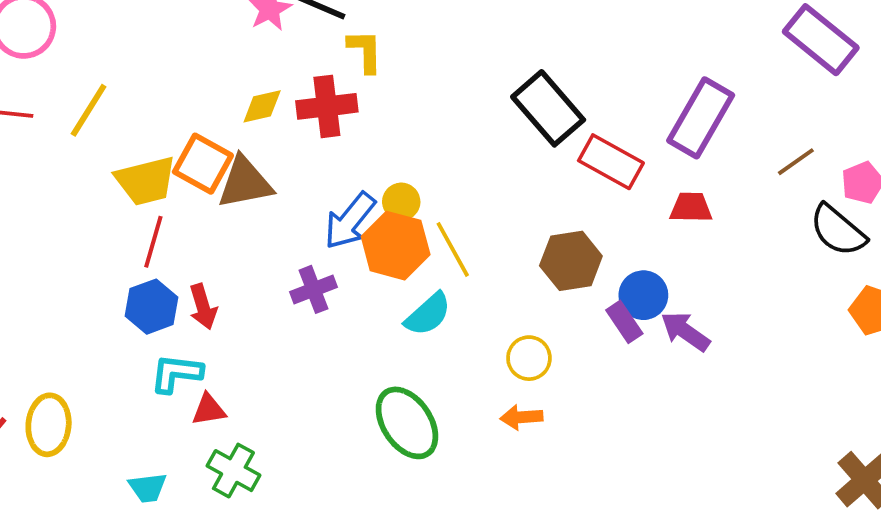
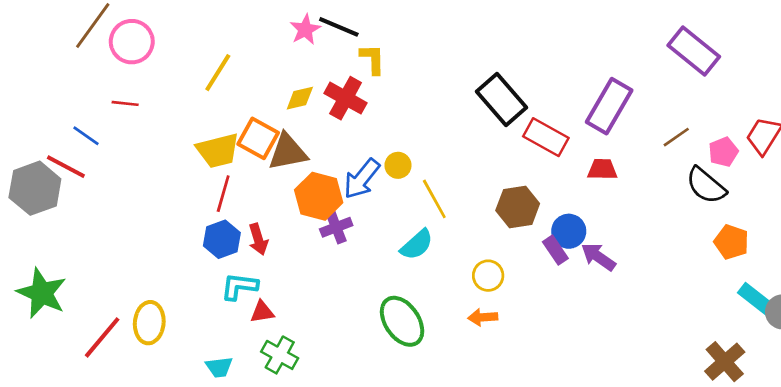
red cross: (327, 106) -> (346, 98), turned 36
yellow line: (89, 110) -> (218, 73), moved
orange hexagon: (396, 246) -> (319, 196), moved

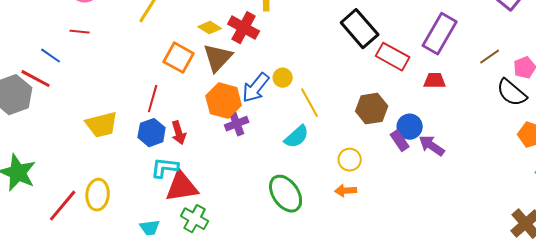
yellow diamond: (300, 98) -> (210, 28), turned 45
yellow trapezoid: (218, 151) -> (102, 125), moved
brown triangle: (288, 152) -> (218, 58), moved, turned -36
red triangle: (262, 312) -> (182, 187), size x1.8

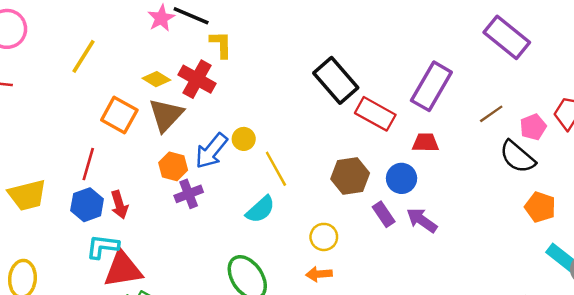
orange hexagon: (224, 101) -> (173, 166), size x0.7
blue circle: (410, 127) -> (402, 178), moved

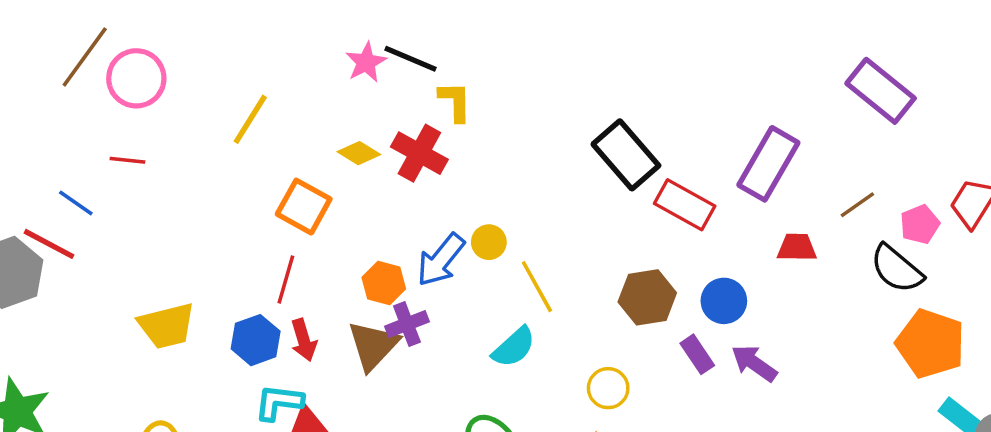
brown triangle: (166, 115) -> (373, 345), moved
red trapezoid: (425, 143) -> (797, 247), moved
red line: (88, 164) -> (286, 280), moved
orange pentagon: (540, 207) -> (930, 344), size x1.5

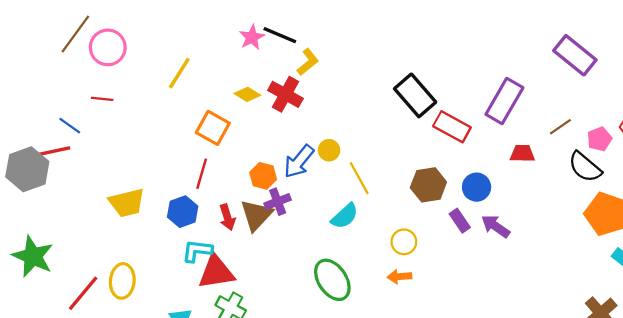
yellow L-shape: (455, 101) -> (308, 62), turned 52
red line: (49, 244) -> (53, 151), turned -40
red arrow: (304, 340) -> (227, 217), moved

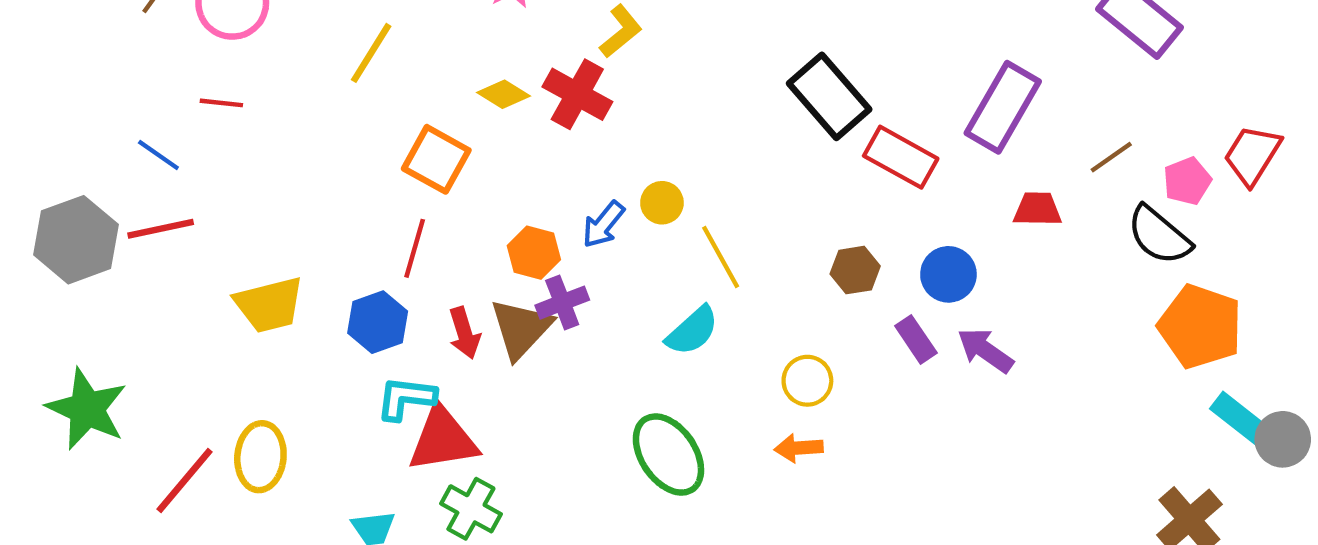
red line: (53, 151) -> (161, 229), moved
blue arrow: (299, 161) -> (603, 224), size x0.7
brown hexagon: (428, 185) -> (855, 270), size x0.7

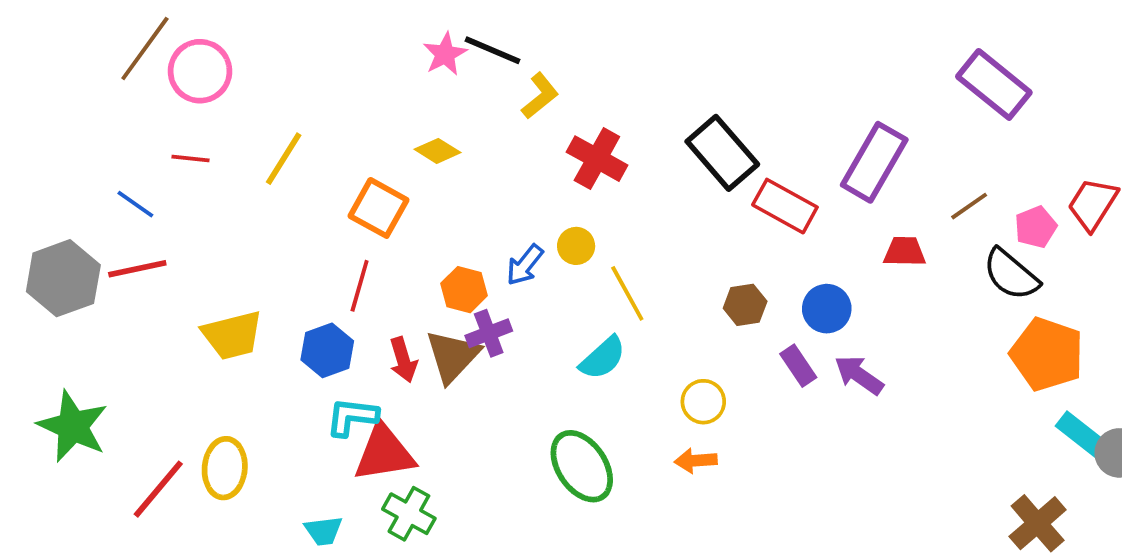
yellow line: (371, 53) -> (284, 159), moved
red cross: (577, 94) -> (597, 159), moved

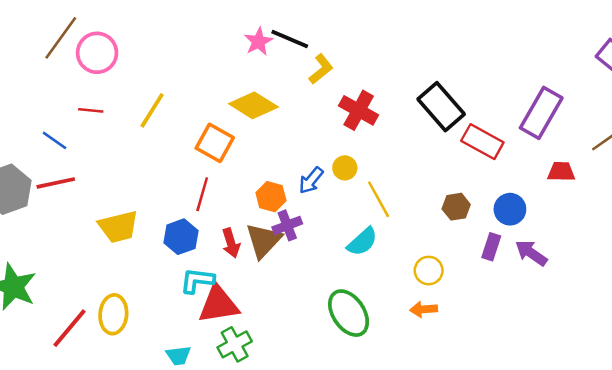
yellow diamond: (437, 151) -> (253, 105), size x1.6
purple rectangle: (798, 366) -> (491, 247), turned 52
green cross: (409, 514) -> (235, 344), turned 32

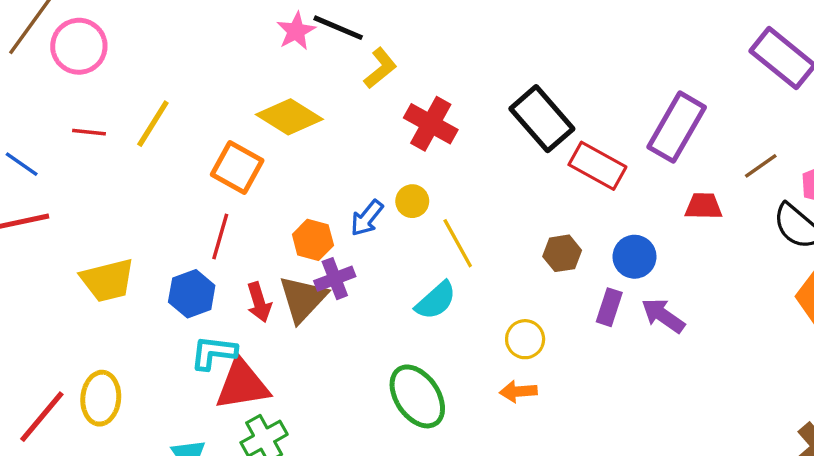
red line: (91, 110) -> (89, 132), moved

